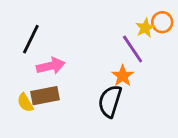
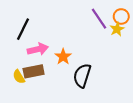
yellow star: (145, 28) -> (117, 29), moved
purple line: (133, 49) -> (99, 19), moved
orange star: (123, 76) -> (63, 57), moved

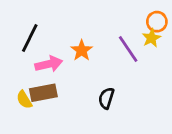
purple line: (99, 19) -> (128, 49), moved
orange star: (63, 57) -> (82, 50), moved
black semicircle: (82, 76) -> (106, 98), size x0.7

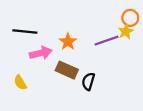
black line: (30, 38) -> (25, 31), turned 70
purple line: (128, 49) -> (106, 41), turned -75
brown rectangle: (43, 93) -> (67, 70), moved, turned 35

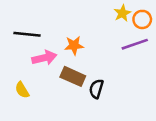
yellow star: (126, 31) -> (122, 13), moved
purple line: (106, 41) -> (135, 44), moved
orange star: (68, 42) -> (74, 45), turned 30

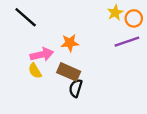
black line: (27, 34) -> (26, 17), moved, turned 35
black semicircle: (96, 89) -> (76, 88), moved
yellow semicircle: (22, 90) -> (35, 71), moved

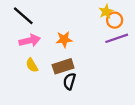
orange circle: (134, 18) -> (115, 20), moved
pink arrow: (42, 54) -> (30, 41), moved
brown rectangle: (69, 72) -> (63, 66), turned -42

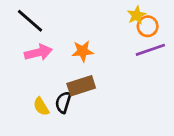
yellow semicircle: (32, 65) -> (41, 106), moved
black semicircle: (69, 81) -> (63, 102), moved

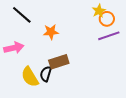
orange star: (83, 51) -> (51, 32), moved
pink arrow: (38, 53) -> (14, 48), moved
yellow semicircle: (41, 106) -> (30, 77), size x1.5

